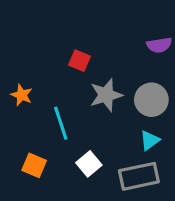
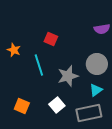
orange star: (22, 95) -> (14, 50), moved
gray star: (106, 95) -> (68, 76), moved
cyan line: (61, 123) -> (39, 65), moved

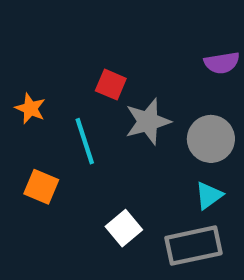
gray star: (68, 76) -> (148, 122), moved
orange square: (22, 106) -> (41, 187), moved

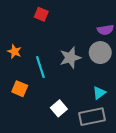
red square: (111, 85) -> (41, 14), moved
gray circle: (211, 139) -> (100, 53), moved

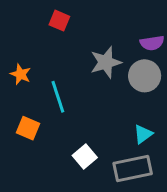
gray star: (70, 58) -> (106, 62), moved

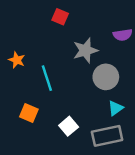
red square: (59, 21) -> (60, 17), moved
gray circle: (145, 76) -> (106, 77), moved
orange square: (28, 128) -> (29, 113), moved

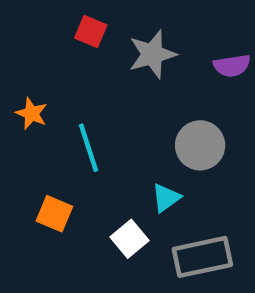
red square: (60, 17) -> (91, 31), moved
gray star: (85, 50) -> (152, 54), moved
cyan triangle: (115, 108) -> (166, 198), moved

